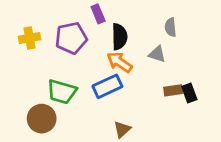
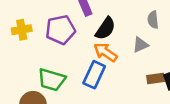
black semicircle: (119, 37) -> (105, 28), turned 35
gray triangle: (157, 54) -> (140, 45), turned -42
blue rectangle: (107, 86) -> (94, 75), turned -40

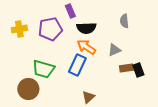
black semicircle: (105, 28) -> (86, 28), turned 54
gray triangle: (140, 45) -> (114, 50), moved

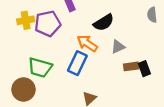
gray semicircle: (124, 21) -> (152, 15), moved
black semicircle: (86, 28) -> (104, 22), moved, turned -30
yellow cross: (19, 29) -> (26, 20), moved

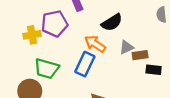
yellow cross: (26, 20) -> (32, 35), moved
brown rectangle: (131, 66) -> (140, 55), moved
black rectangle: (144, 69) -> (154, 70), turned -64

